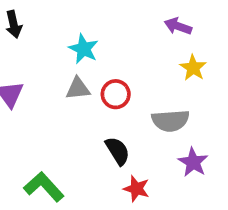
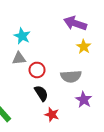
purple arrow: (178, 26) -> (75, 23), size x1.5
red circle: (116, 94) -> (37, 70), moved

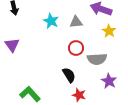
gray triangle: (19, 58) -> (76, 22), moved
red circle: (37, 70) -> (76, 48), moved

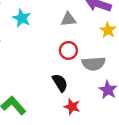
cyan star: (51, 21) -> (22, 18), moved

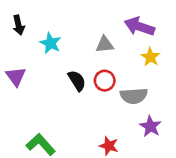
black semicircle: (60, 83) -> (77, 81), moved

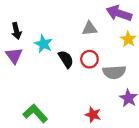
black arrow: (19, 25) -> (16, 31), moved
cyan star: (51, 43) -> (44, 44), moved

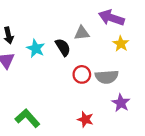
black semicircle: (66, 59) -> (63, 47), moved
red circle: (89, 59) -> (82, 74), moved

